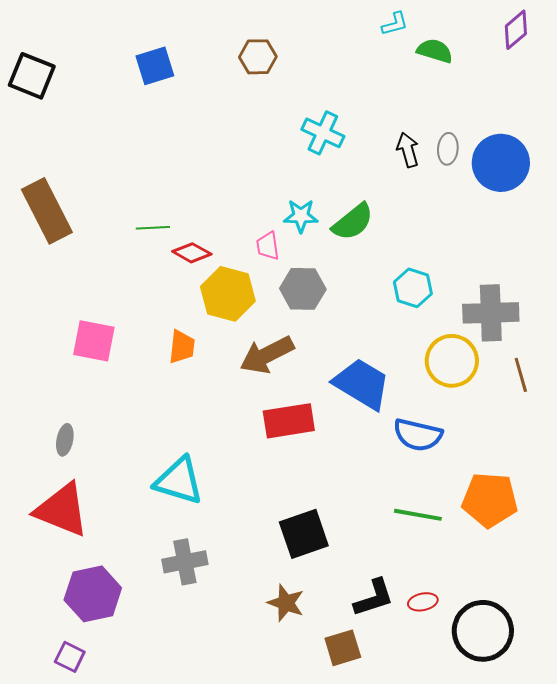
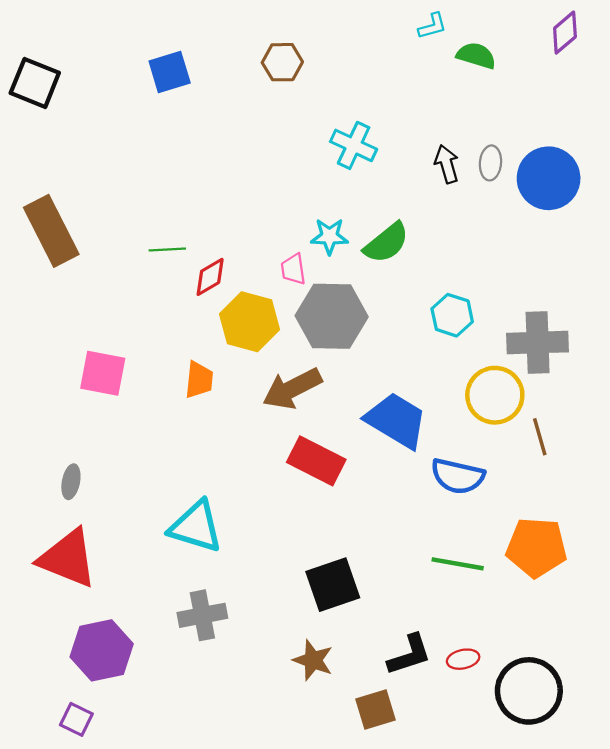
red diamond: (192, 253) -> (210, 277), turned -60
gray hexagon: (303, 289) -> (332, 316), size x1.4
brown line: (521, 375) -> (540, 437), moved
red rectangle: (289, 421) -> (316, 461), turned 36

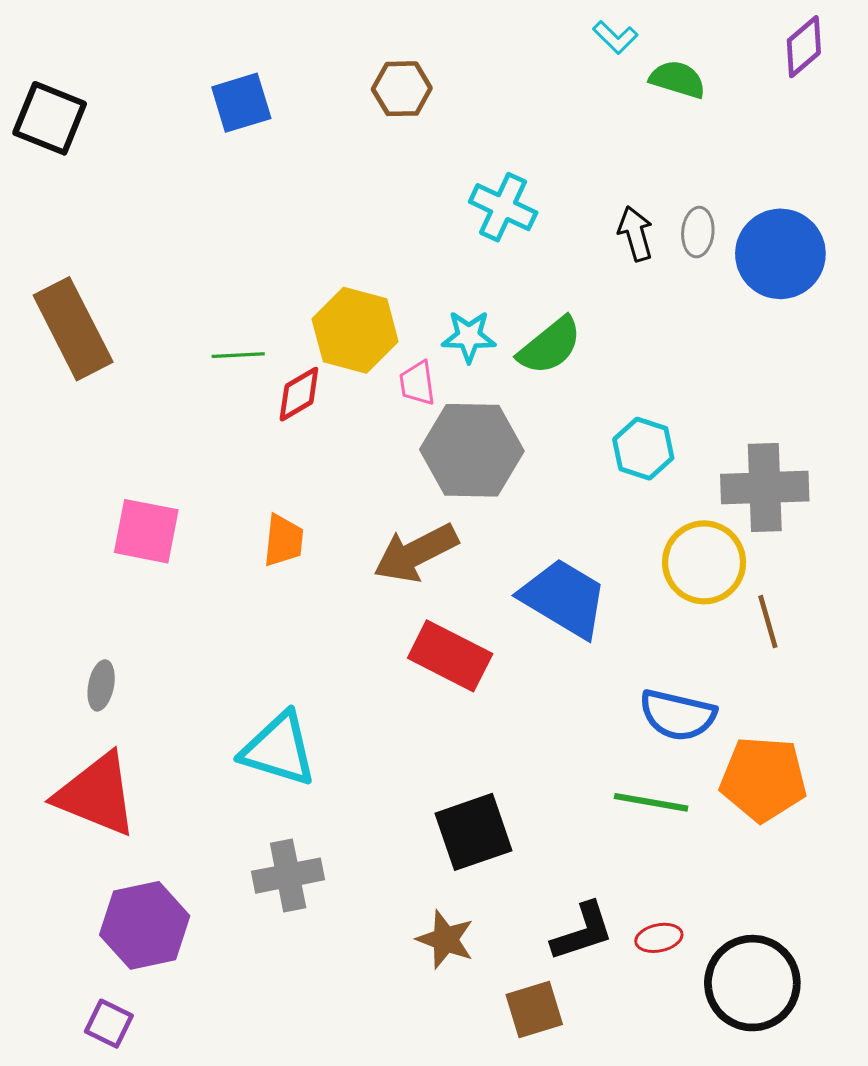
cyan L-shape: (432, 26) -> (615, 37), turned 60
yellow hexagon: (249, 322) -> (355, 330), moved
blue semicircle: (458, 476) -> (678, 715), moved

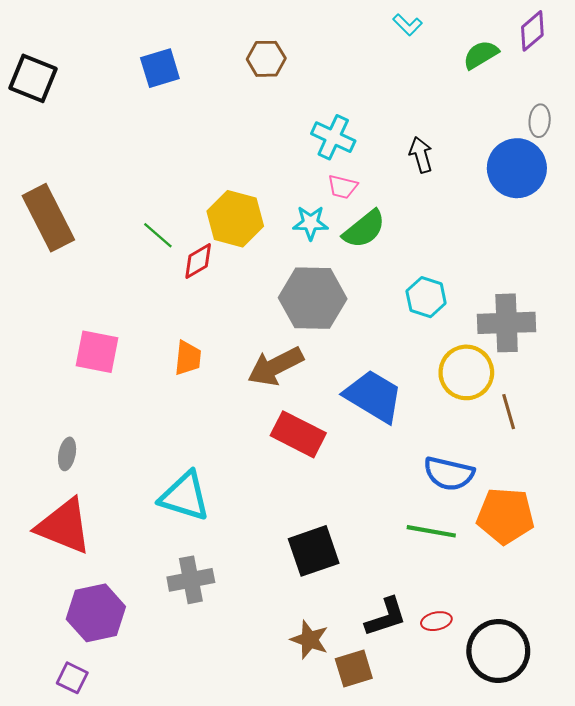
green semicircle: (678, 79) -> (481, 55), moved, turned -48
gray ellipse: (698, 232) -> (540, 121), moved
green line: (238, 355) -> (158, 235), turned 44
pink trapezoid: (417, 383) -> (343, 187), moved, turned -68
brown star: (445, 939) -> (310, 640), moved

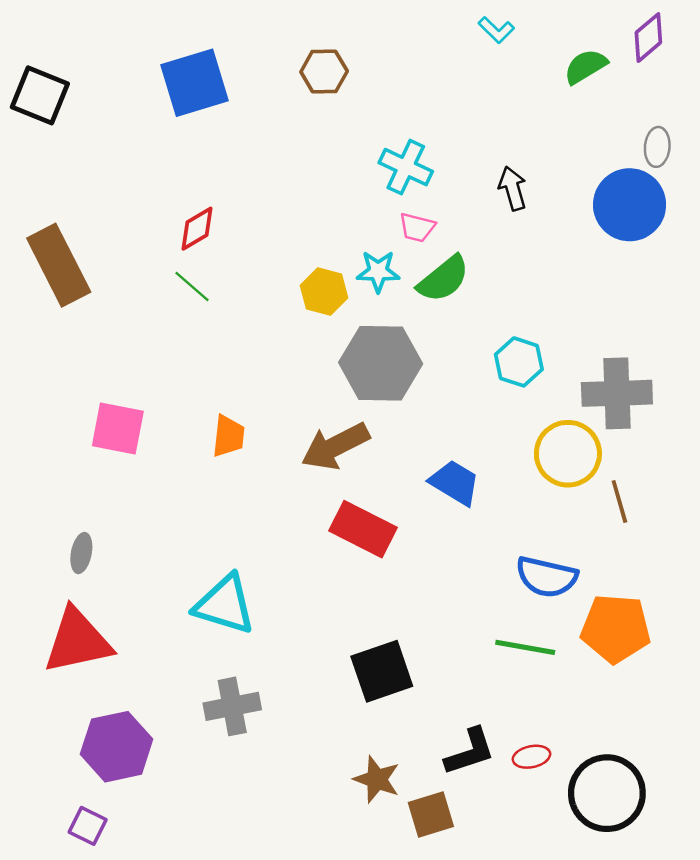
blue square: (160, 68) -> (195, 83), size x1.4
yellow hexagon: (235, 219) -> (324, 292), moved, size x0.7
red diamond: (198, 261) -> (197, 229), moved
blue trapezoid: (373, 396) -> (455, 483), size x0.7
red triangle: (64, 526) -> (78, 641), turned -34

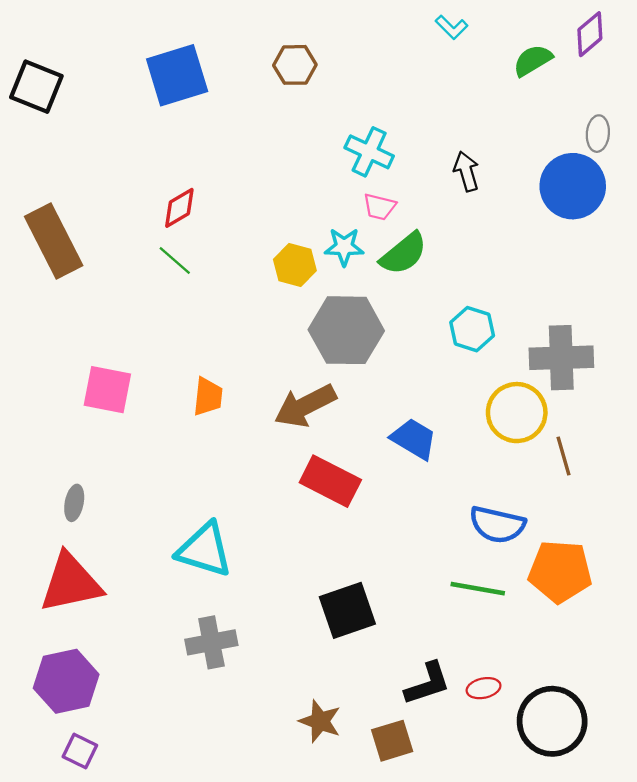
purple hexagon: (117, 747) -> (66, 681), moved
brown star: (377, 779) -> (320, 721), moved

